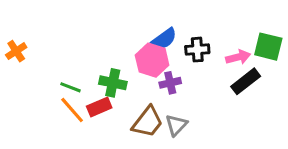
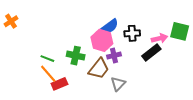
orange cross: (16, 51) -> (11, 21), moved
black rectangle: (246, 81) -> (151, 53), moved
red rectangle: (99, 107) -> (59, 84), moved
brown trapezoid: (148, 122) -> (99, 69), moved

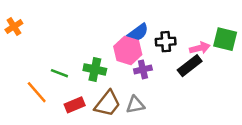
brown trapezoid: (99, 69) -> (108, 104), moved
orange line: (48, 74) -> (37, 92), moved
gray triangle: (118, 84) -> (135, 105), moved, turned 35

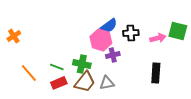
orange cross: (14, 26) -> (14, 36), moved
black rectangle: (190, 66) -> (156, 73), moved, turned -48
green cross: (95, 69) -> (82, 64), moved
green line: (59, 73) -> (57, 67), moved

